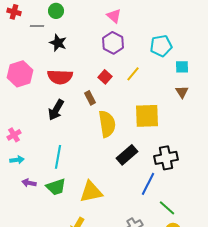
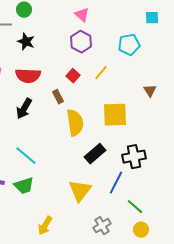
cyan square: (182, 67) -> (152, 18), moved
cyan line: (58, 157) -> (26, 156), turned -60
yellow triangle: (91, 192) -> (80, 191), moved, turned -40

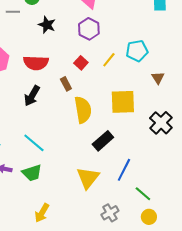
black star: (26, 42) -> (47, 25), moved
cyan pentagon: (129, 45) -> (137, 51), moved
black cross: (134, 157) -> (161, 123), moved, turned -35
yellow arrow: (45, 226) -> (42, 213), moved

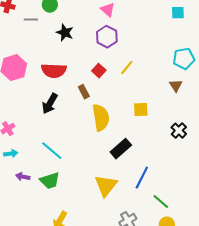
cyan pentagon: (137, 51) -> (184, 59), moved
yellow square: (123, 102) -> (141, 110), size x0.6
black cross: (161, 123) -> (179, 131), size x0.7

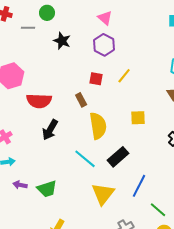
red semicircle: (54, 71) -> (39, 101), moved
red square: (99, 71) -> (96, 79), turned -32
black arrow: (50, 104) -> (50, 130), moved
cyan line: (52, 151) -> (85, 159), moved

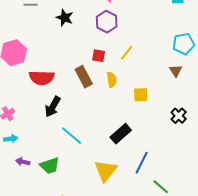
brown rectangle: (81, 100) -> (84, 77), size x1.5
yellow semicircle: (98, 126) -> (112, 80), moved, size x0.6
cyan line: (85, 159) -> (72, 136), moved

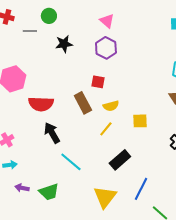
black star: (65, 18) -> (64, 44), turned -30
yellow line: (127, 53) -> (106, 129), moved
yellow semicircle: (112, 80) -> (111, 106), turned 84
black arrow: (53, 107) -> (52, 133), turned 120

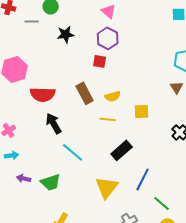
red square: (98, 82) -> (100, 61), moved
yellow line: (106, 129) -> (108, 119), turned 56

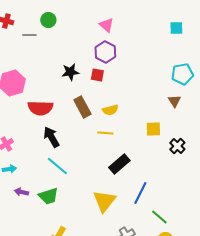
black star: (66, 34) -> (70, 72), moved
yellow square: (142, 111) -> (153, 129), moved
cyan line: (73, 152) -> (57, 166), moved

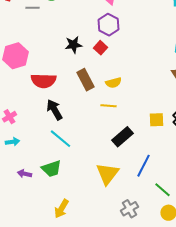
red square: (97, 75) -> (100, 48), turned 32
yellow square: (153, 129) -> (156, 120), moved
purple arrow: (21, 192) -> (24, 174), moved

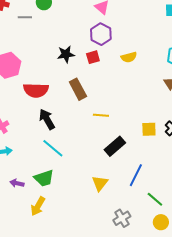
red square: (100, 48) -> (93, 57), turned 32
yellow semicircle: (113, 83) -> (129, 57), moved
yellow triangle: (107, 174) -> (100, 183), size x0.7
yellow arrow: (61, 209) -> (38, 206), moved

